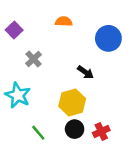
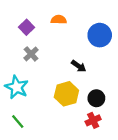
purple square: (14, 30) -> (27, 27), moved
black circle: (75, 129) -> (96, 98), moved
green line: (38, 133) -> (18, 122), moved

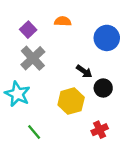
gray cross: (31, 54) -> (33, 58), size x1.5
black circle: (96, 98) -> (103, 88), moved
green line: (18, 122) -> (34, 132), moved

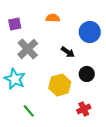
purple square: (28, 30) -> (15, 24), moved, turned 32
black arrow: (84, 71) -> (68, 52), moved

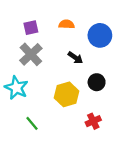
orange semicircle: (53, 18) -> (67, 24), moved
purple square: (15, 24) -> (31, 28), moved

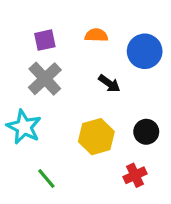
black circle: (97, 82) -> (146, 132), moved

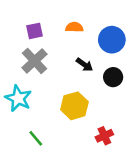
black circle: (146, 132) -> (113, 77), moved

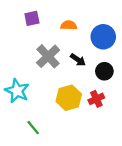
purple square: (34, 31) -> (32, 18), moved
gray cross: (34, 61) -> (48, 56), moved
red cross: (104, 136) -> (96, 99), moved

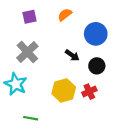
orange semicircle: (69, 25) -> (65, 15), moved, turned -40
gray cross: (48, 56) -> (27, 52), moved
green line: (33, 128) -> (31, 118), turned -40

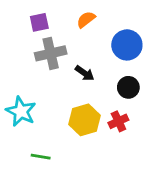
gray cross: (27, 52) -> (51, 53), moved, turned 30
black arrow: (72, 55) -> (85, 73), moved

